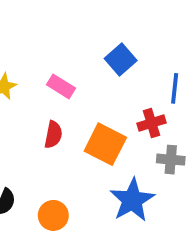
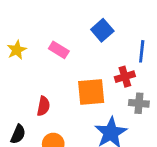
red semicircle: (53, 135) -> (43, 106), moved
orange square: (105, 144) -> (91, 92), turned -32

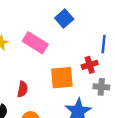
blue square: (102, 30) -> (64, 18), moved
pink rectangle: (59, 50) -> (35, 43), size x1.5

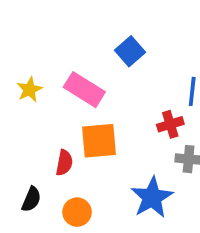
orange square: (62, 78) -> (99, 141), moved

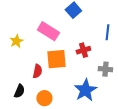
yellow star: (29, 90) -> (16, 41), moved
red cross: (170, 124) -> (83, 50), moved

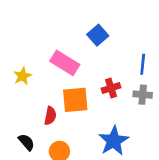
gray cross: (105, 69) -> (143, 95), moved
black semicircle: (19, 91) -> (26, 142), turned -64

